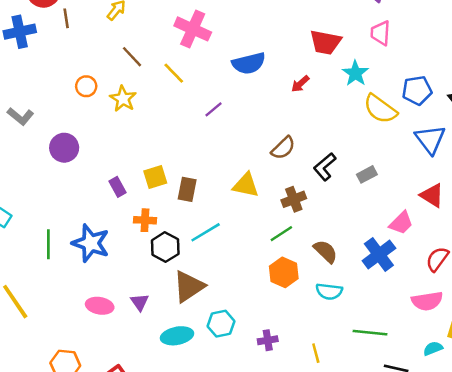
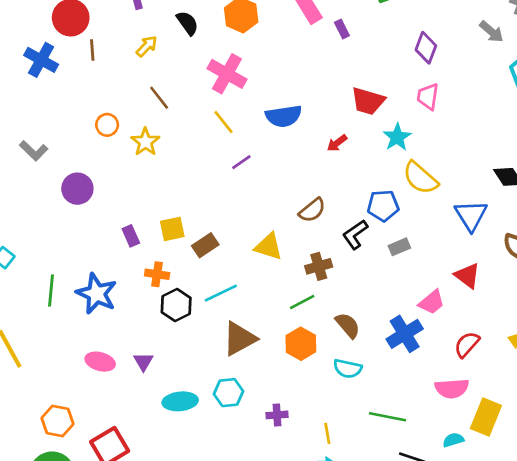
blue cross: (20, 32) -> (41, 60), turned 36
yellow line: (174, 73) -> (224, 122), moved
blue pentagon: (417, 90) -> (383, 206), moved
brown rectangle: (187, 189) -> (205, 245), turned 40
brown triangle: (189, 286) -> (239, 339), moved

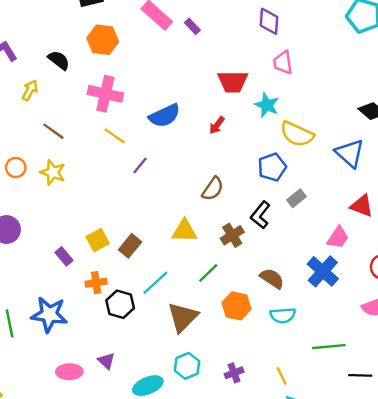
black L-shape: (355, 234) -> (260, 215), moved
green line: (302, 302) -> (208, 273), moved

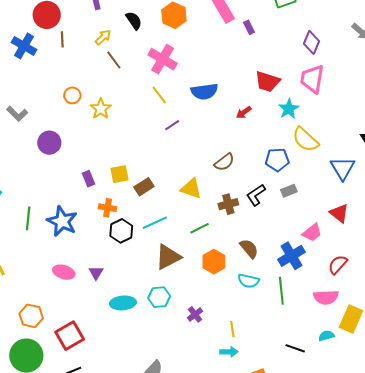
pink trapezoid: (283, 63) -> (312, 79), size x1.4
brown line: (53, 131) -> (114, 60), moved
green line: (329, 347) -> (281, 291), moved, turned 72
purple cross: (234, 373) -> (195, 314), turned -35

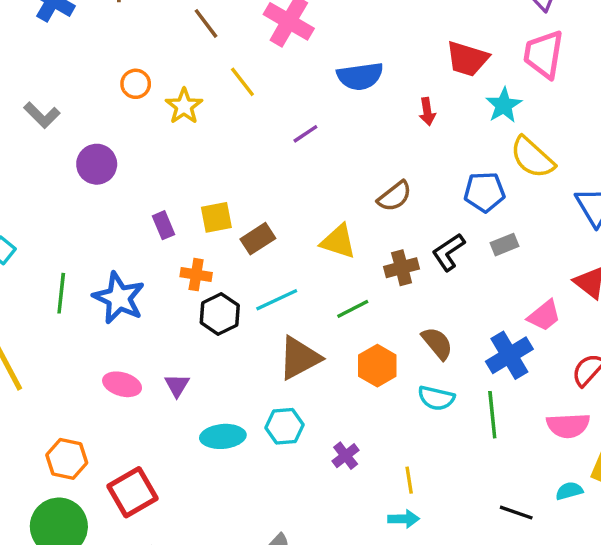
yellow line: (159, 95) -> (242, 82), moved
red arrow: (244, 112) -> (427, 112), turned -63

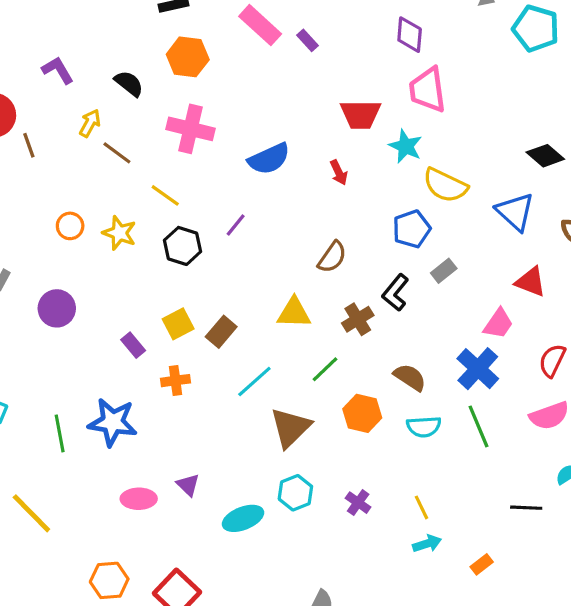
black hexagon: (220, 314) -> (182, 246), moved

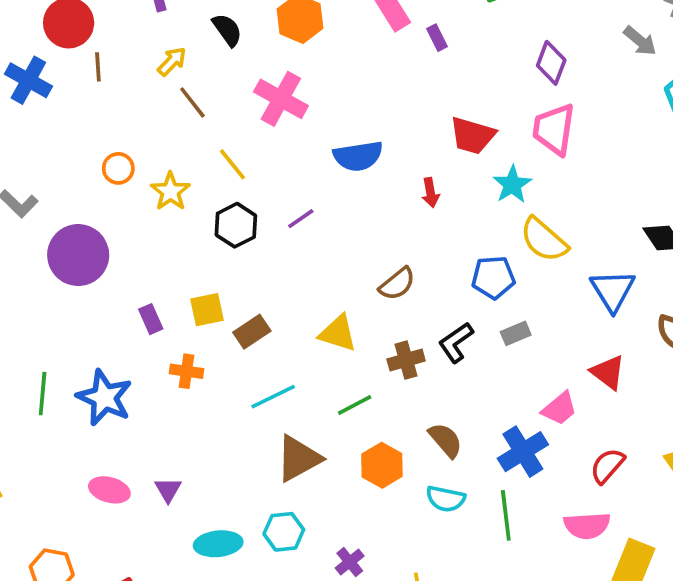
purple circle: (57, 308) -> (78, 255), size x1.4

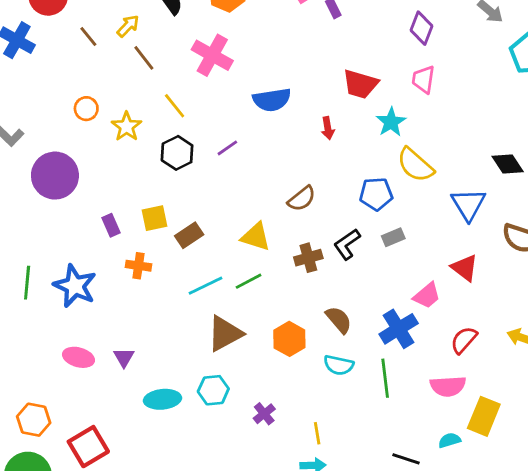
brown line: (98, 67) -> (88, 37), moved, turned -35
pink trapezoid: (554, 129) -> (423, 79), size x0.7
green line: (355, 405) -> (249, 281), moved

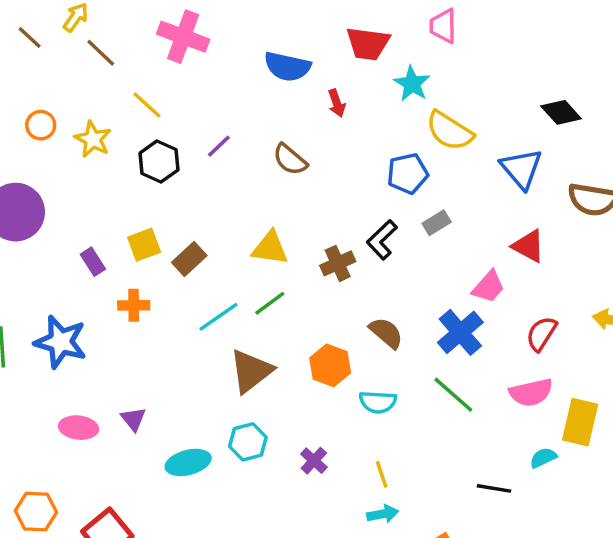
blue semicircle: (272, 100) -> (287, 67), moved, turned 30
brown semicircle: (302, 199) -> (290, 160), moved, turned 88
cyan semicircle: (339, 365) -> (378, 402), moved
green line: (385, 378) -> (453, 395), turned -33

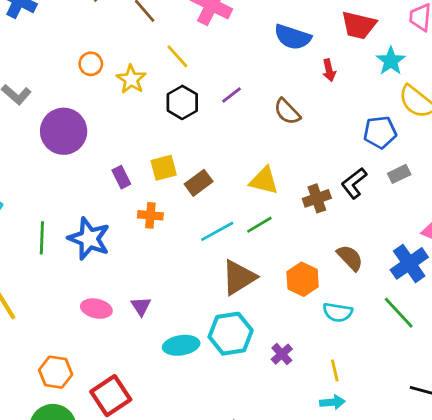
cyan hexagon: (248, 442) -> (231, 334), size x1.4

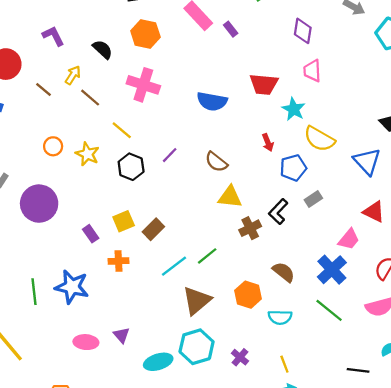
red arrow: (329, 70) -> (268, 143), moved
yellow triangle: (264, 181) -> (230, 197), moved

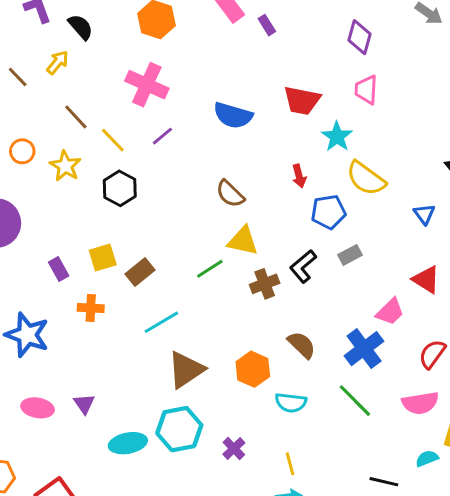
black semicircle: (103, 49) -> (81, 27), moved
brown line: (90, 98) -> (76, 117), moved
purple line: (170, 155) -> (162, 136), moved
blue triangle: (367, 161) -> (424, 214), size x0.6
green line: (207, 256) -> (210, 269), moved

